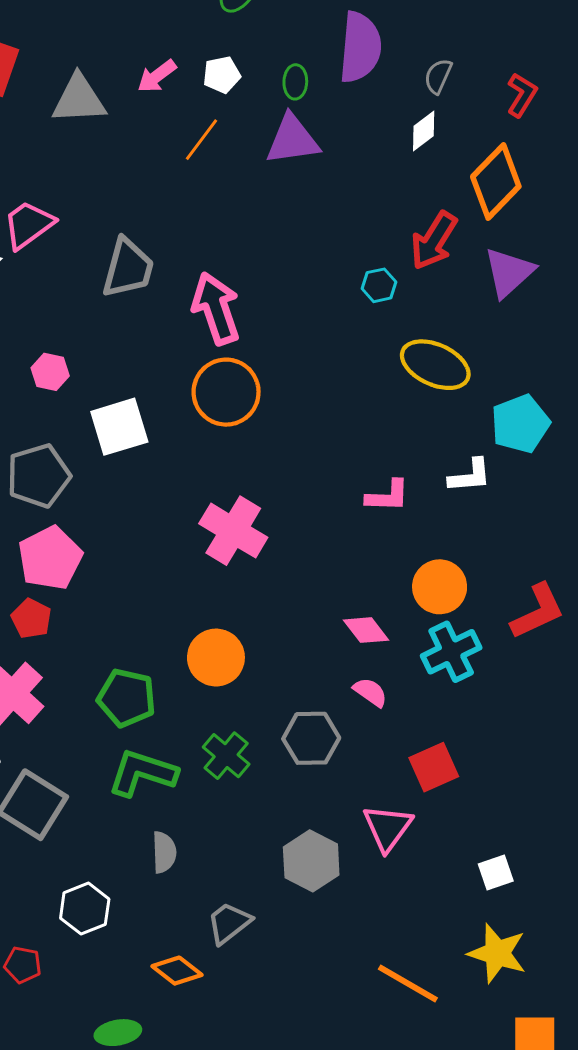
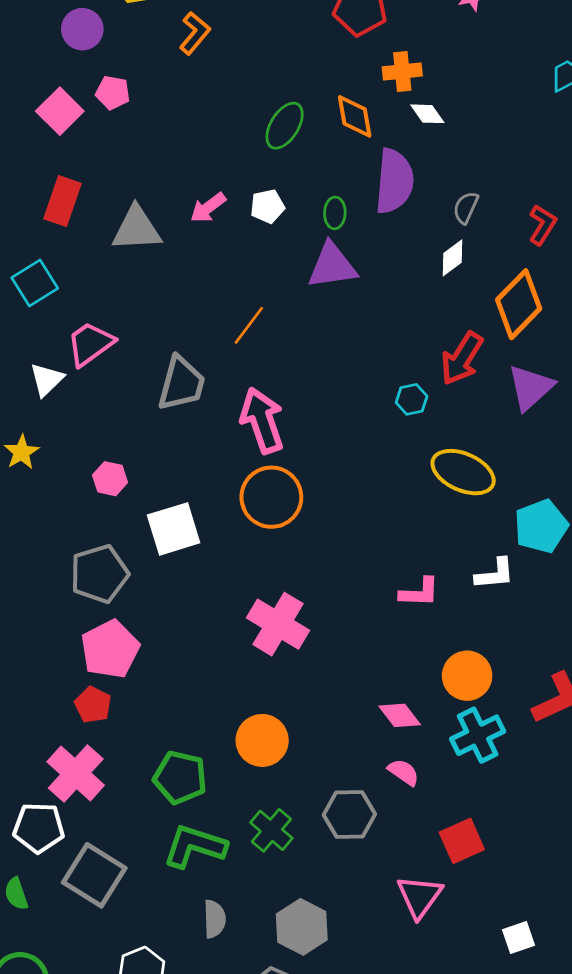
orange line: (202, 140) -> (249, 325), moved
gray hexagon: (311, 861) -> (302, 927), moved

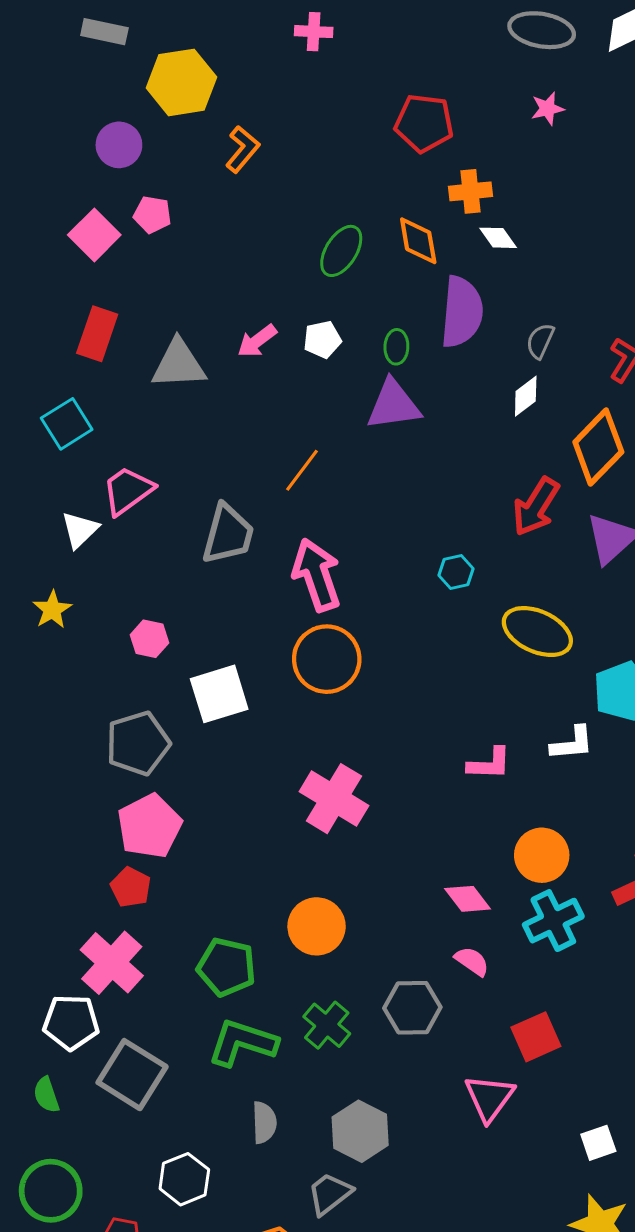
cyan hexagon: (412, 399) -> (456, 572), moved

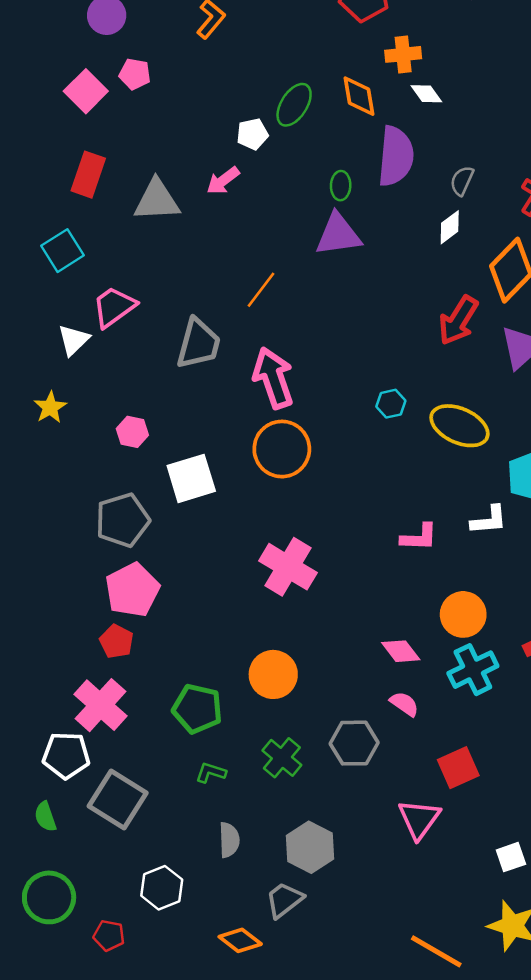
white pentagon: (322, 340) -> (252, 134), moved
cyan hexagon: (456, 572) -> (391, 404), moved
green L-shape: (242, 1043) -> (211, 773), size x0.5

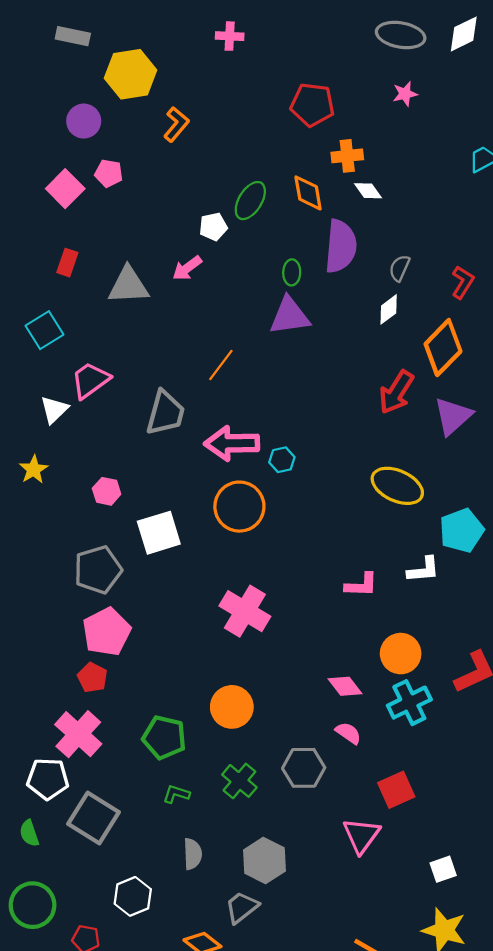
red rectangle: (88, 175) -> (67, 263), size x0.7
pink arrow: (273, 378) -> (232, 443), turned -72
cyan hexagon: (391, 404) -> (282, 460), moved

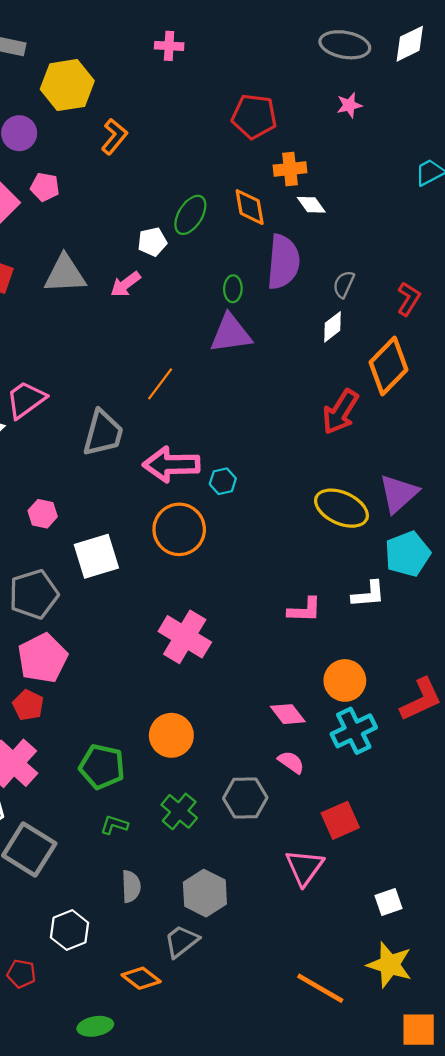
gray triangle: (128, 285) -> (65, 274), moved
purple triangle: (453, 416) -> (399, 494), moved

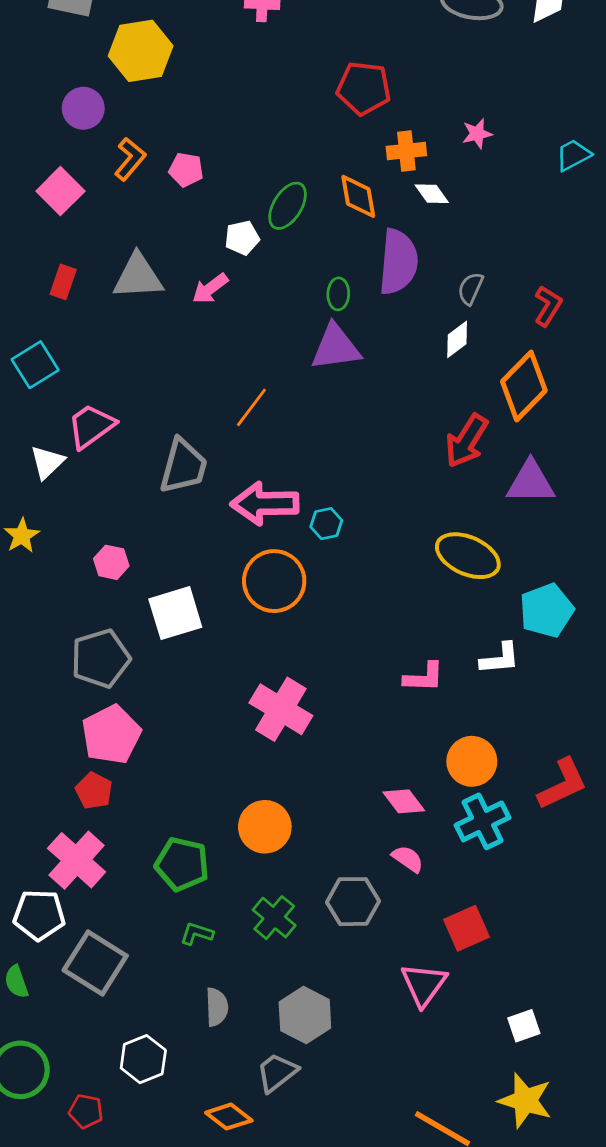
pink star: (349, 105) -> (477, 134), moved
orange L-shape: (114, 137) -> (130, 159), moved
pink pentagon: (45, 187) -> (186, 170), moved
purple triangle: (399, 494) -> (531, 482), moved, turned 42

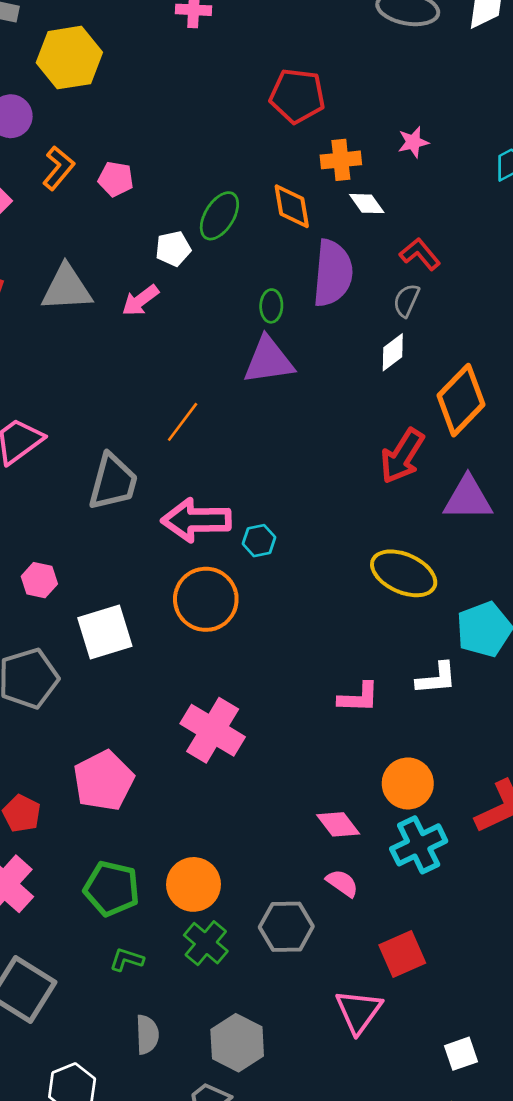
red L-shape: (548, 306) -> (420, 254), moved, turned -72
pink pentagon: (111, 735) -> (103, 781), moved
orange circle: (265, 827) -> (194, 884), moved

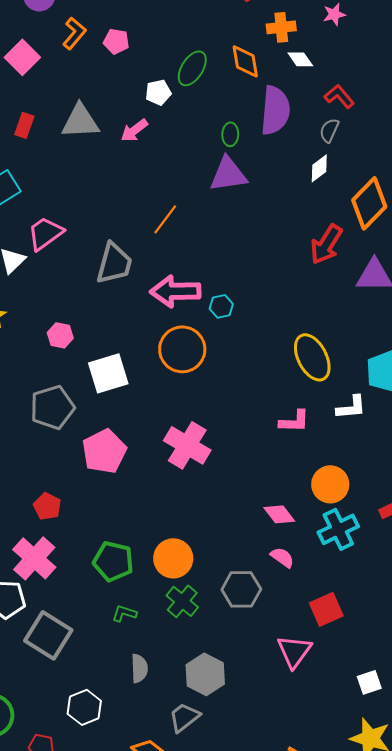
yellow ellipse: (404, 573) -> (312, 357), moved, turned 39
pink pentagon: (103, 781) -> (104, 451), moved

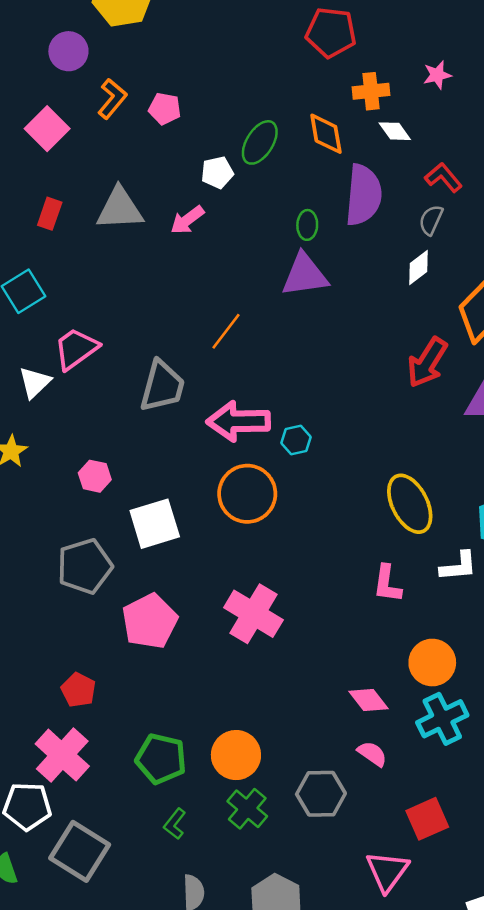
pink L-shape: (294, 421) -> (387, 584), turned 96
green L-shape: (124, 613) -> (175, 824), turned -70

